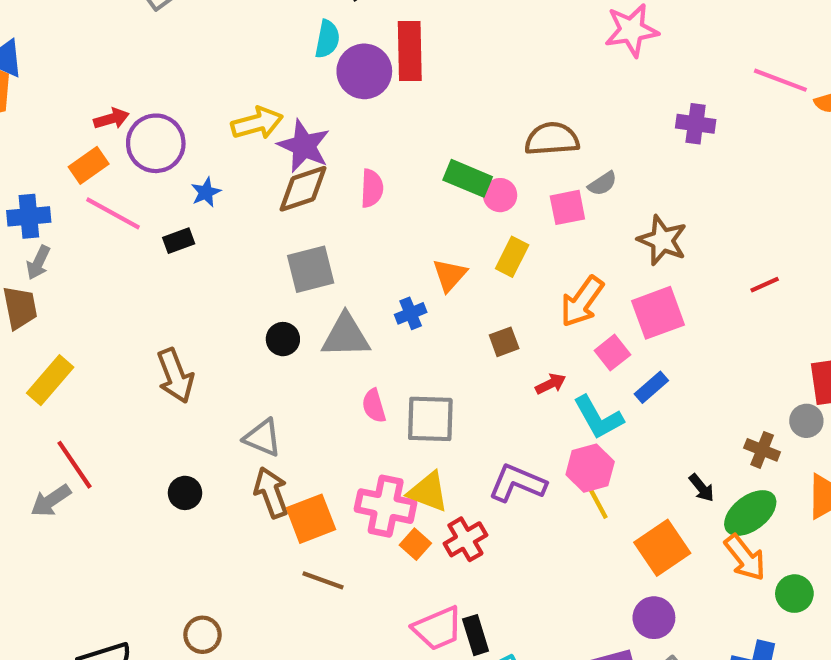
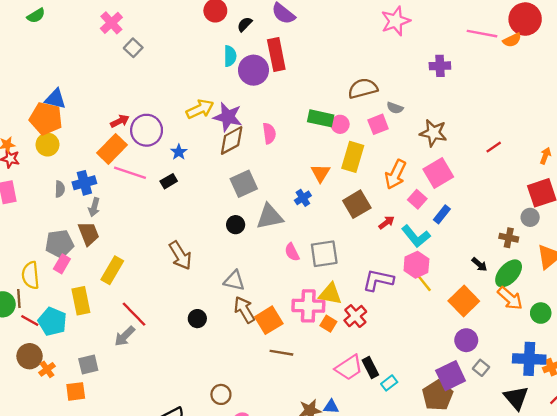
orange rectangle: (89, 165) -> (112, 149), size x1.4
gray semicircle: (602, 184) -> (395, 108), turned 63
yellow rectangle: (512, 257) -> (353, 157), size x1.4
brown square: (504, 342) -> (357, 204), size x1.6

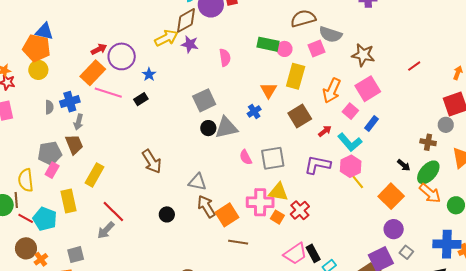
gray semicircle: (395, 108) -> (330, 34), size x1.6
purple star: (228, 117) -> (190, 44), size x0.7
brown diamond: (232, 140) -> (186, 20), moved
black circle: (236, 225) -> (208, 128), moved
purple L-shape: (378, 280) -> (317, 165), moved

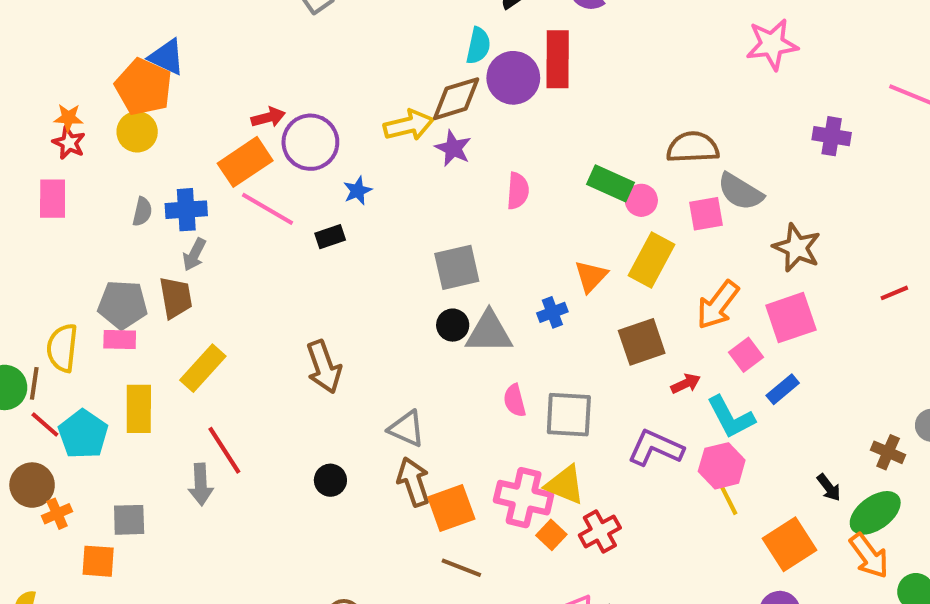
pink rectangle: (52, 170) -> (120, 340), turned 49
gray arrow: (106, 230) -> (201, 484), turned -60

